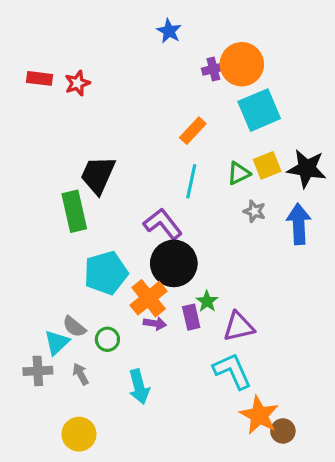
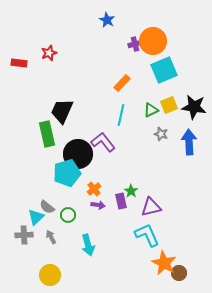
red rectangle: (39, 78) -> (19, 63), moved
black circle: (174, 263) -> (78, 154), moved
orange cross: (149, 298) -> (94, 189), size x0.6

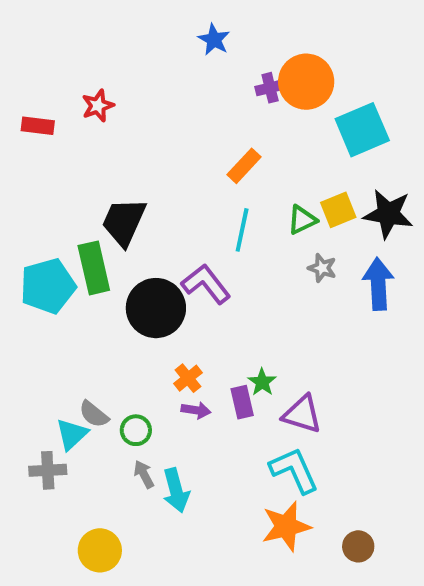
cyan square: (164, 70) -> (362, 130), moved
cyan pentagon: (67, 173) -> (48, 286), moved
purple triangle: (151, 207) -> (302, 414), turned 30
gray arrow: (51, 237) -> (144, 474), moved
orange star: (164, 263) -> (286, 526), moved, turned 30

